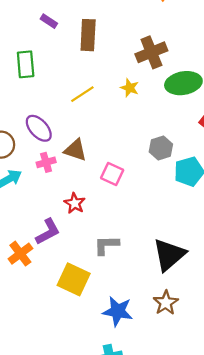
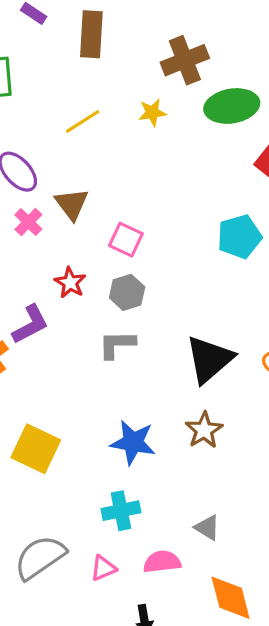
yellow star: (130, 88) -> (152, 113), turned -30
gray hexagon: (161, 148) -> (127, 292), moved
brown triangle: (75, 150) -> (72, 204), turned 35
pink cross: (46, 162) -> (28, 222), turned -30
yellow square: (74, 279) -> (36, 449), moved

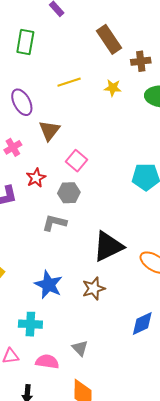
brown rectangle: (91, 34) -> (109, 39), moved, turned -52
brown cross: (185, 60) -> (141, 61), size x0.7
pink cross: (28, 222) -> (13, 147), moved

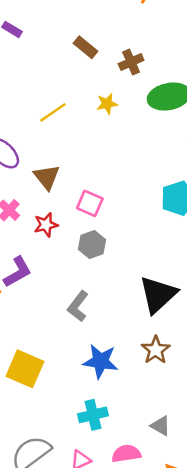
brown rectangle: (109, 39) -> (85, 47), size x0.7
red star: (36, 178) -> (46, 225), moved, turned 30
gray L-shape: (54, 223) -> (78, 306), moved, turned -50

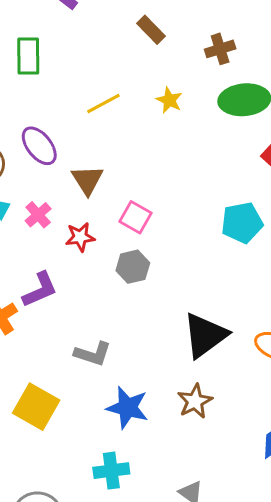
brown cross: (131, 62) -> (220, 49), moved
yellow star: (107, 104) -> (169, 100), turned 30
gray L-shape: (78, 306) -> (93, 354), moved, turned -116

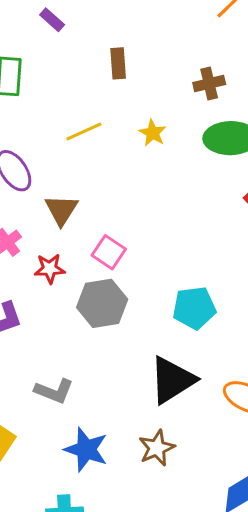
brown rectangle: (151, 30) -> (118, 63), moved, turned 36
cyan pentagon: (242, 223) -> (194, 308), moved
gray hexagon: (133, 267) -> (102, 303), size x1.4

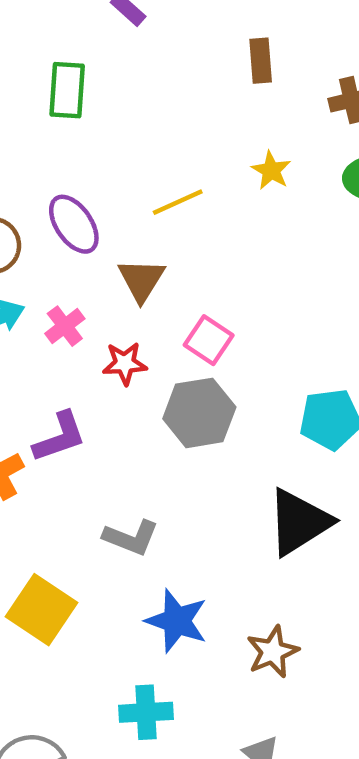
brown rectangle: (118, 63) -> (261, 61), moved
yellow line: (84, 132) -> (178, 202), moved
brown star: (157, 448) -> (273, 652), moved

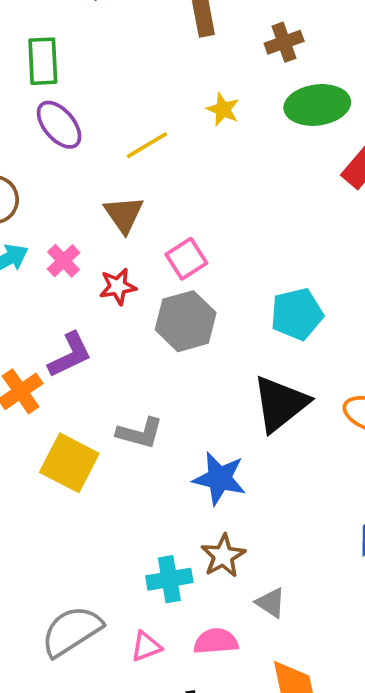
purple ellipse: (74, 224) -> (59, 125), moved
pink square: (209, 340) -> (186, 259), turned 30
yellow square: (42, 610) -> (69, 463), moved
blue star: (177, 621) -> (219, 478), moved
brown star: (273, 652) -> (223, 556), moved

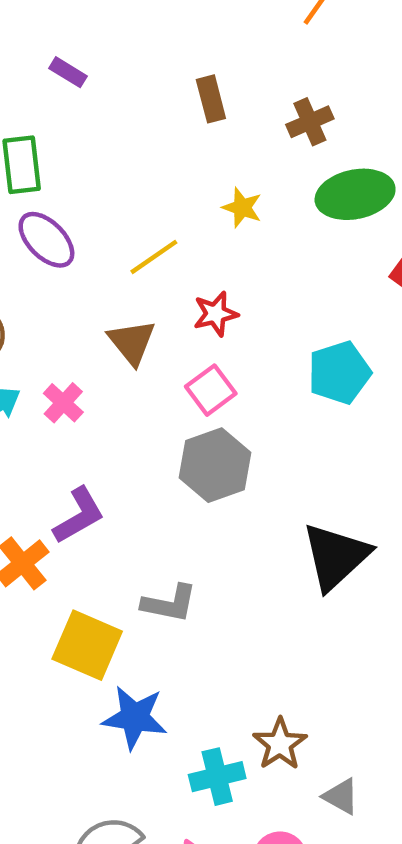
red star: (118, 287) -> (216, 314), moved
cyan pentagon: (297, 314) -> (339, 373), moved
blue star: (219, 478) -> (135, 718), moved

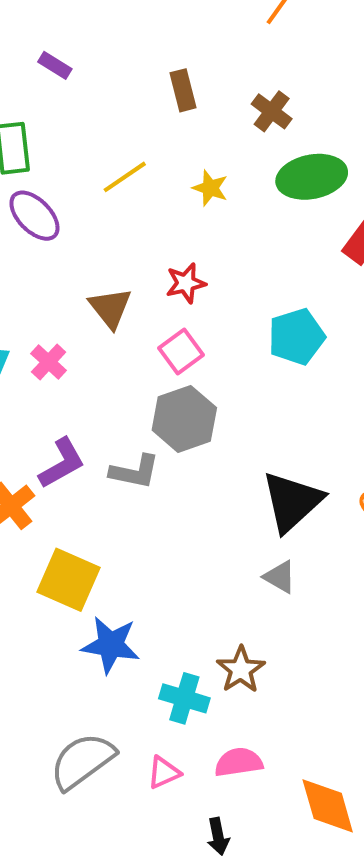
brown cross: (310, 122) -> (272, 111), turned -30
yellow line: (154, 257) -> (125, 177), moved
gray L-shape: (169, 603) -> (135, 472), moved
cyan cross: (217, 777) -> (184, 698), turned 30
gray triangle: (341, 796) -> (280, 577), moved

